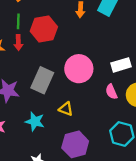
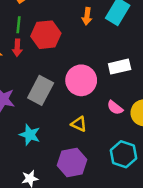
white rectangle: (121, 65) -> (120, 67), moved
pink semicircle: (111, 92) -> (115, 108), turned -32
yellow triangle: (66, 109) -> (79, 124), moved

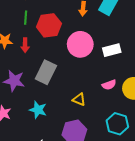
red arrow: (17, 48) -> (25, 45), moved
pink circle: (81, 80) -> (80, 44), moved
pink semicircle: (115, 108) -> (109, 85), turned -56

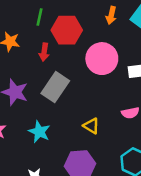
red arrow: (25, 45) -> (44, 52), moved

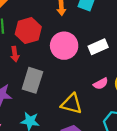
yellow triangle: (91, 126) -> (72, 104), size x1.5

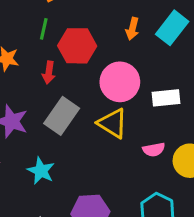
yellow triangle: (72, 104) -> (113, 123), moved

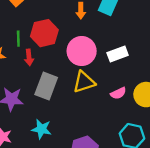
green line: (44, 29) -> (18, 39), moved
yellow triangle: (113, 123) -> (84, 82), turned -35

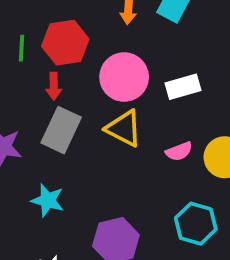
red arrow: (29, 57) -> (54, 86), moved
yellow triangle: (84, 82) -> (124, 128), turned 40

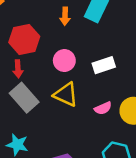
pink circle: (124, 77) -> (64, 61), size x0.7
gray rectangle: (61, 130) -> (24, 98), turned -64

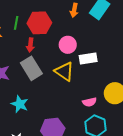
white rectangle: (104, 65) -> (88, 59), moved
pink semicircle: (103, 108) -> (90, 102), moved

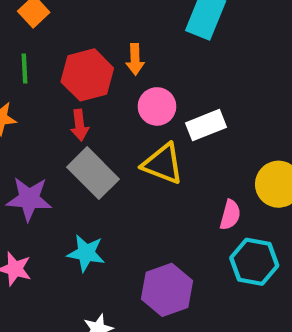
orange arrow: (74, 10) -> (135, 59), moved
green line: (16, 23) -> (24, 68), moved
pink semicircle: (90, 102) -> (230, 215), turned -48

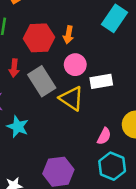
red arrow: (80, 125) -> (14, 68), moved
gray rectangle: (93, 173) -> (42, 81), moved
cyan star: (86, 253) -> (18, 127), moved

